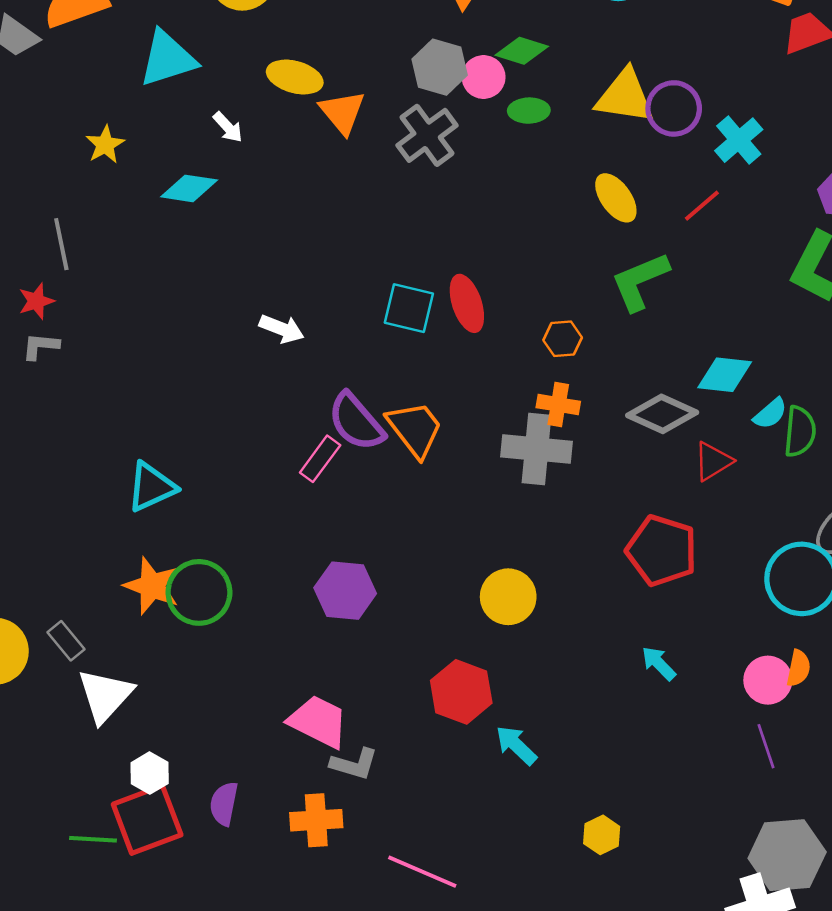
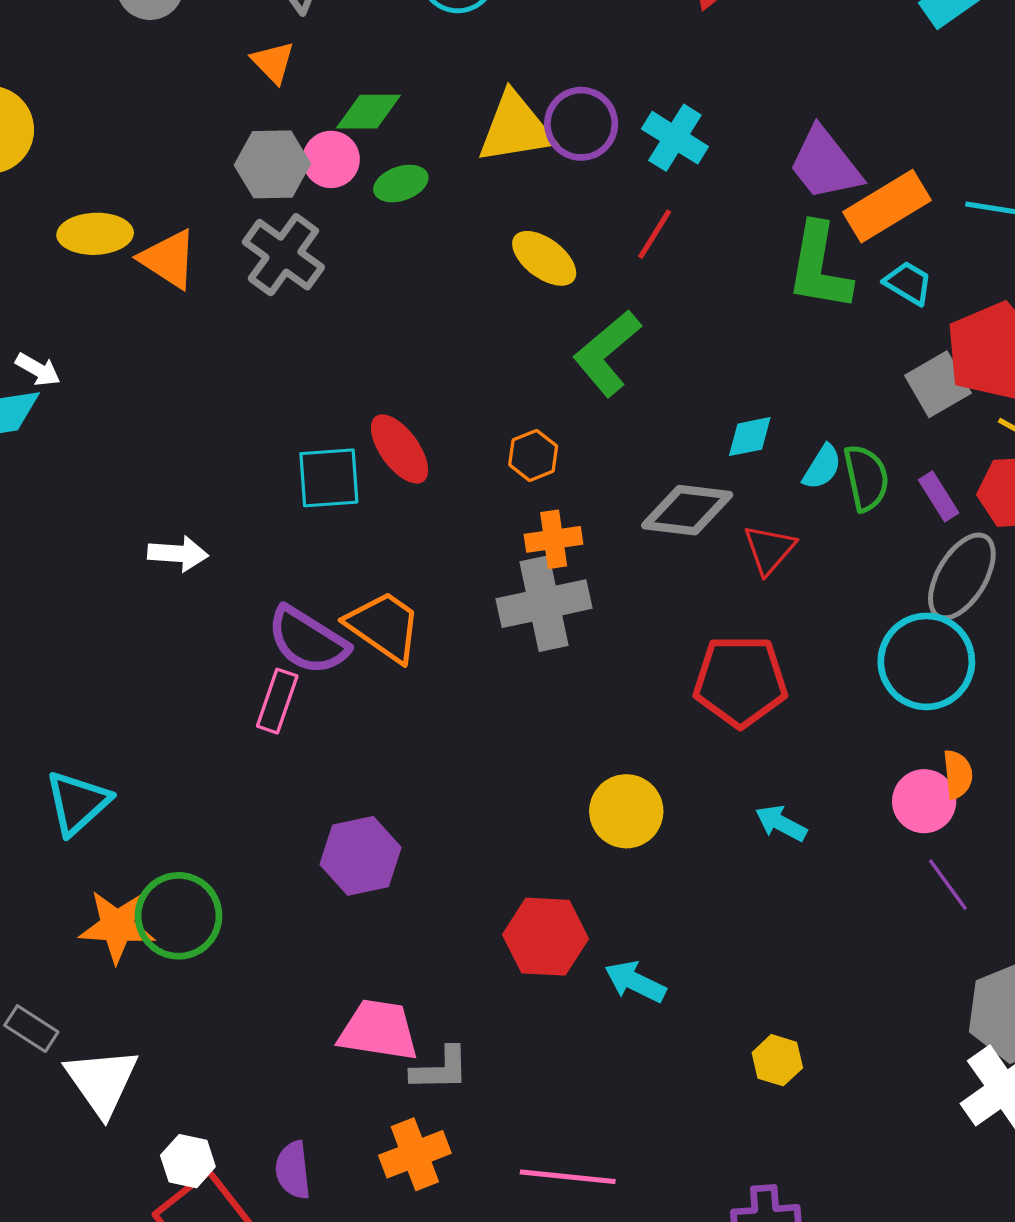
white arrow: (228, 127) -> (38, 370), moved
cyan diamond: (725, 375) -> (750, 437), size x0.7
yellow circle: (508, 597) -> (626, 811), moved

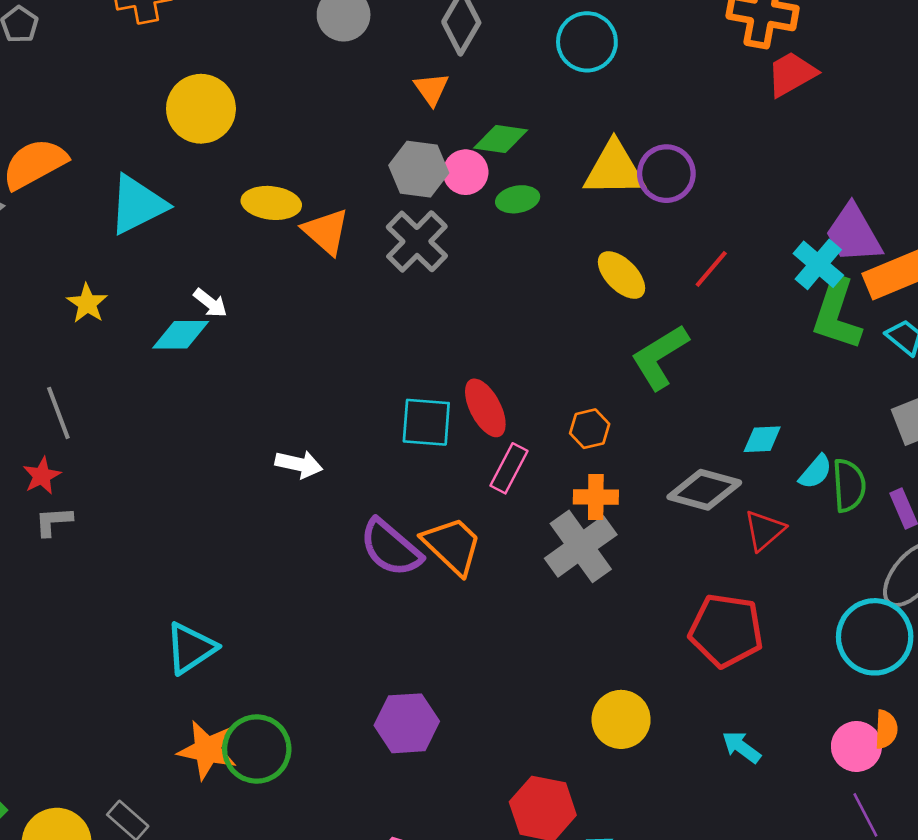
cyan cross: (675, 138) -> (818, 264), moved
gray cross: (544, 604) -> (581, 546), turned -32
pink rectangle: (277, 701) -> (509, 468), moved

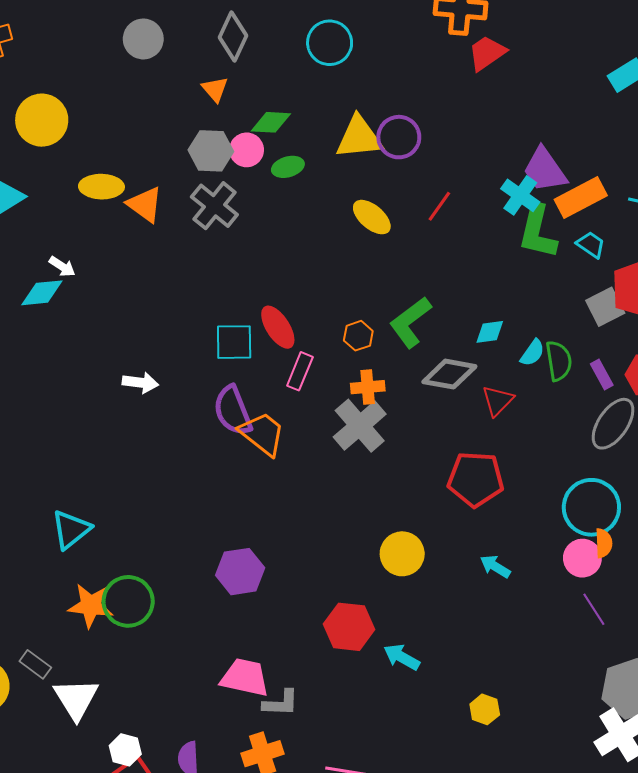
green L-shape: (660, 357) -> (410, 322), moved
purple semicircle: (391, 548) -> (233, 411), moved, turned 33
cyan circle: (875, 637) -> (591, 507), moved

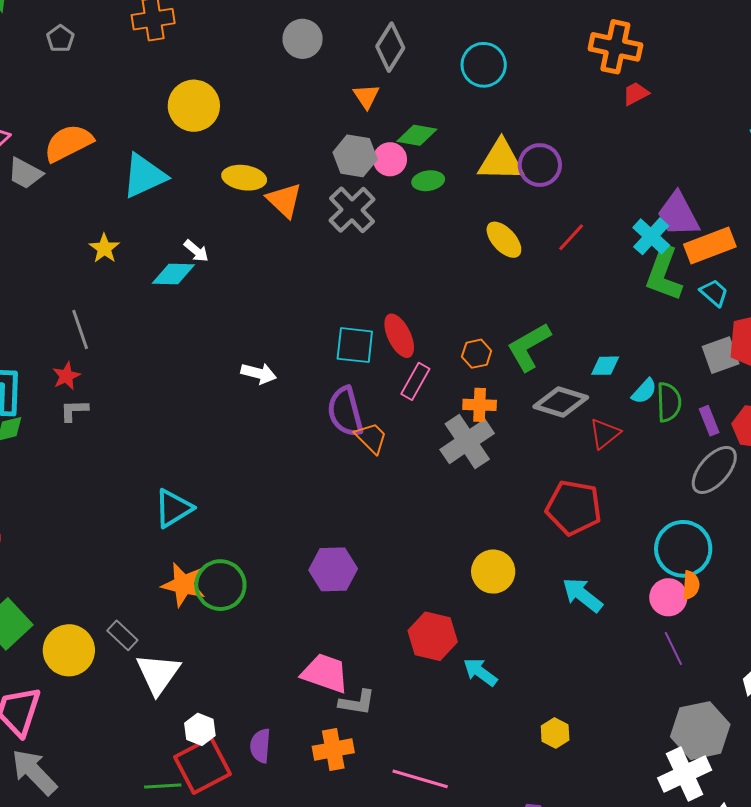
red trapezoid: (487, 53) -> (636, 94), size x0.7
orange trapezoid: (262, 434) -> (371, 438), size x0.7
cyan arrow: (495, 566) -> (582, 595), size x1.4

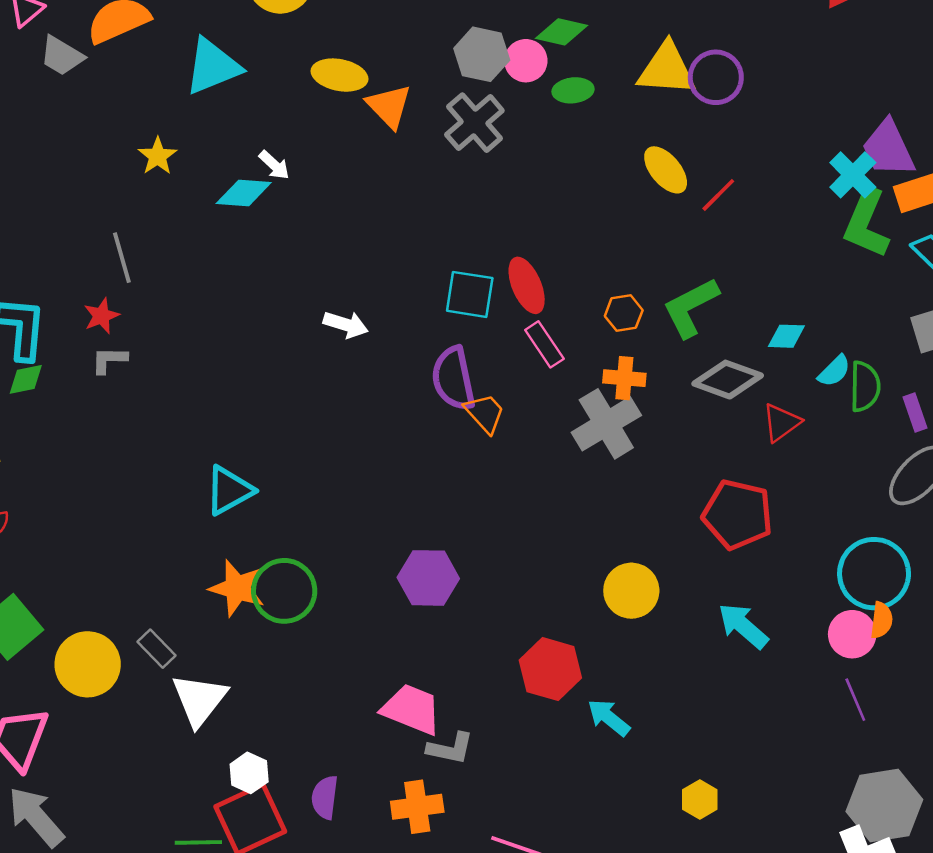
red line: (571, 237) -> (718, 195), moved
pink rectangle: (415, 381) -> (544, 344), turned -66

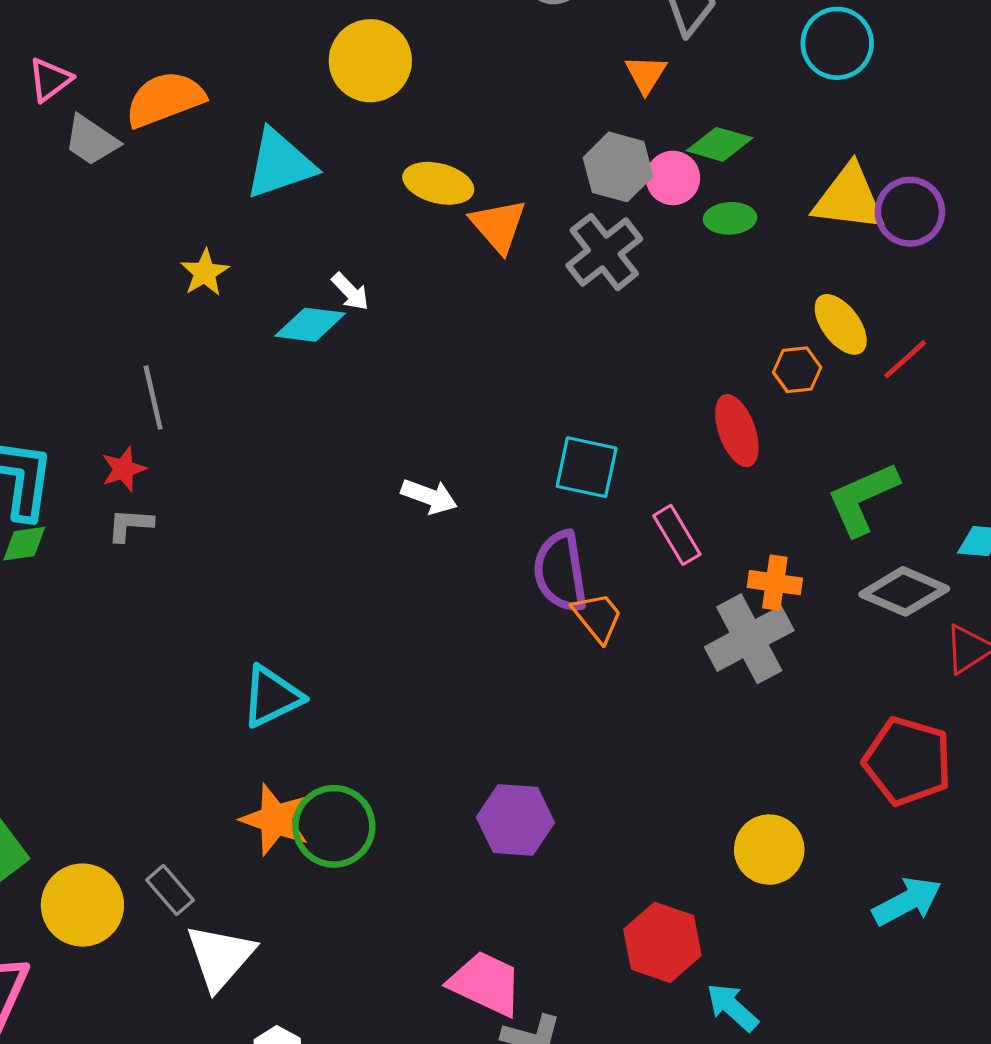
red ellipse: (527, 285) -> (737, 431), moved
orange hexagon: (624, 313) -> (797, 370), moved
cyan arrow: (743, 626) -> (907, 901), turned 108

